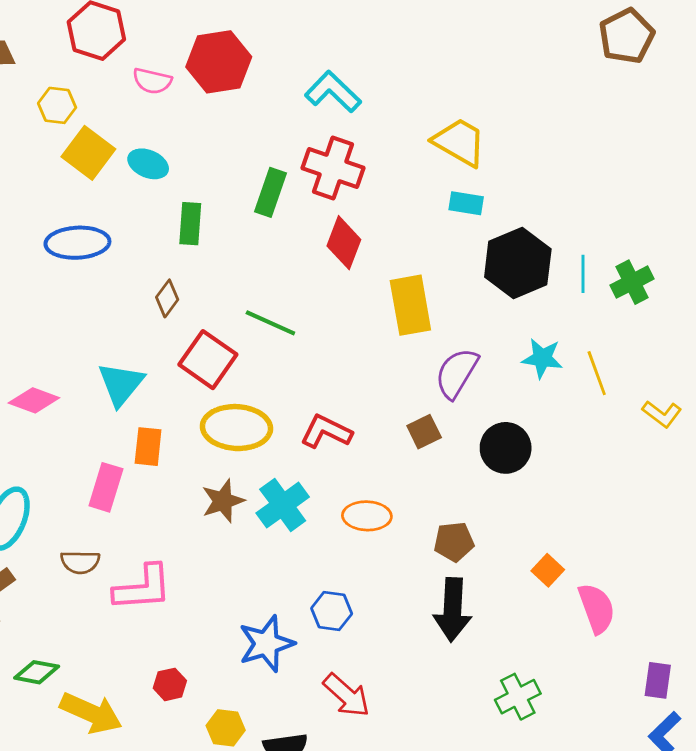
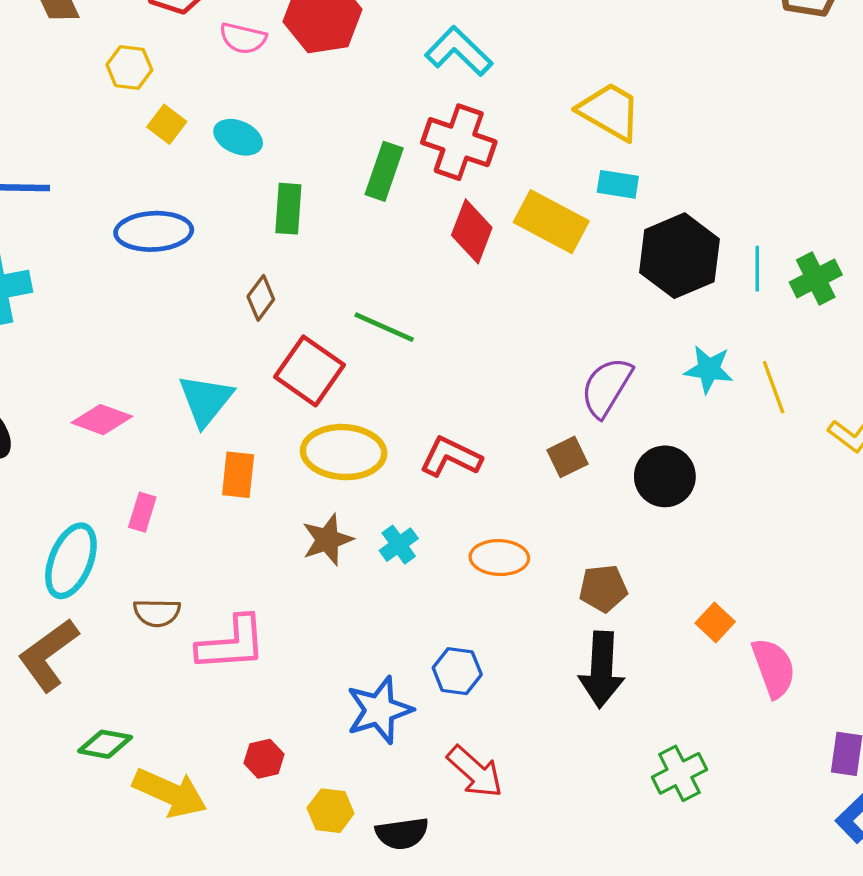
yellow square: (88, 153) -> (167, 124), size x0.6
yellow rectangle: (410, 305) -> (551, 222), moved, turned -52
pink rectangle: (106, 487) -> (142, 512), moved, size x0.7
cyan cross: (283, 505) -> (399, 545), size x0.6

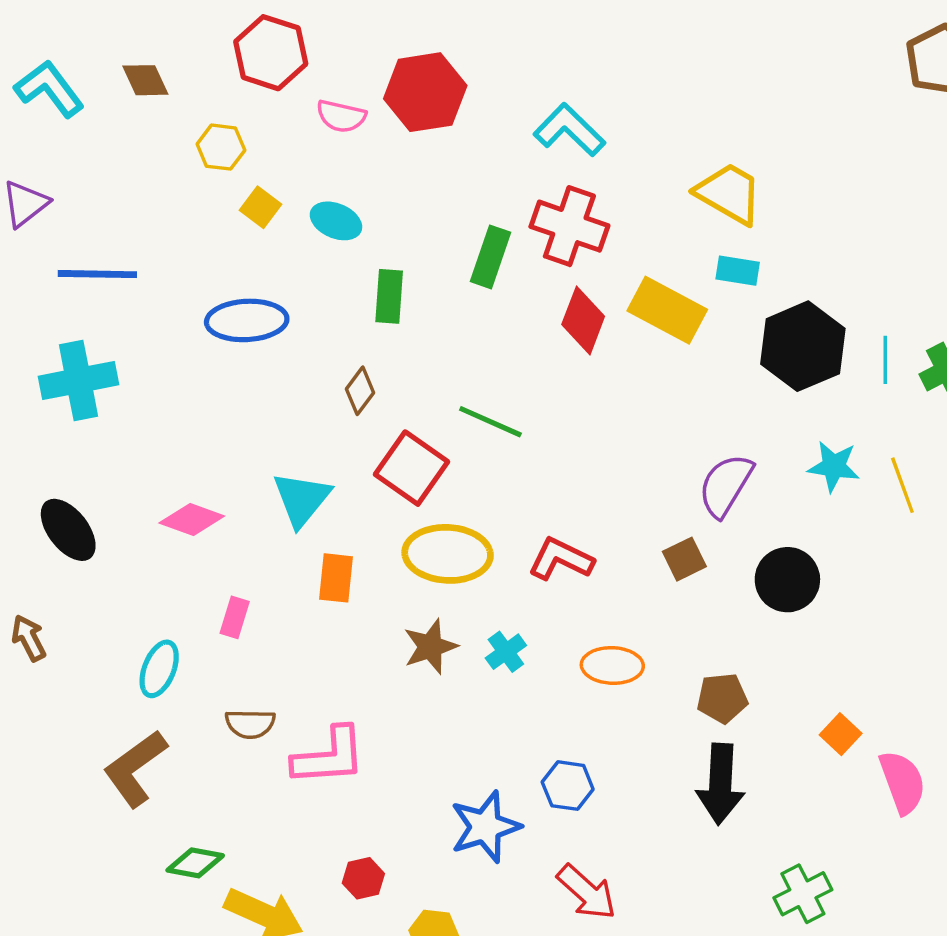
cyan ellipse: (71, 561) -> (159, 669), size x0.7

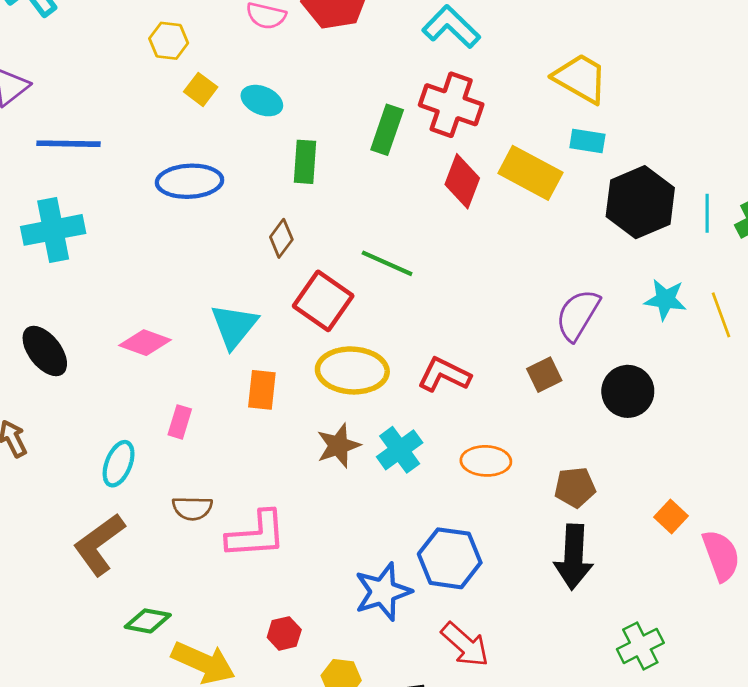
cyan cross: (506, 652) -> (400, 450), size x1.4
blue hexagon: (568, 786) -> (450, 558), size x1.5

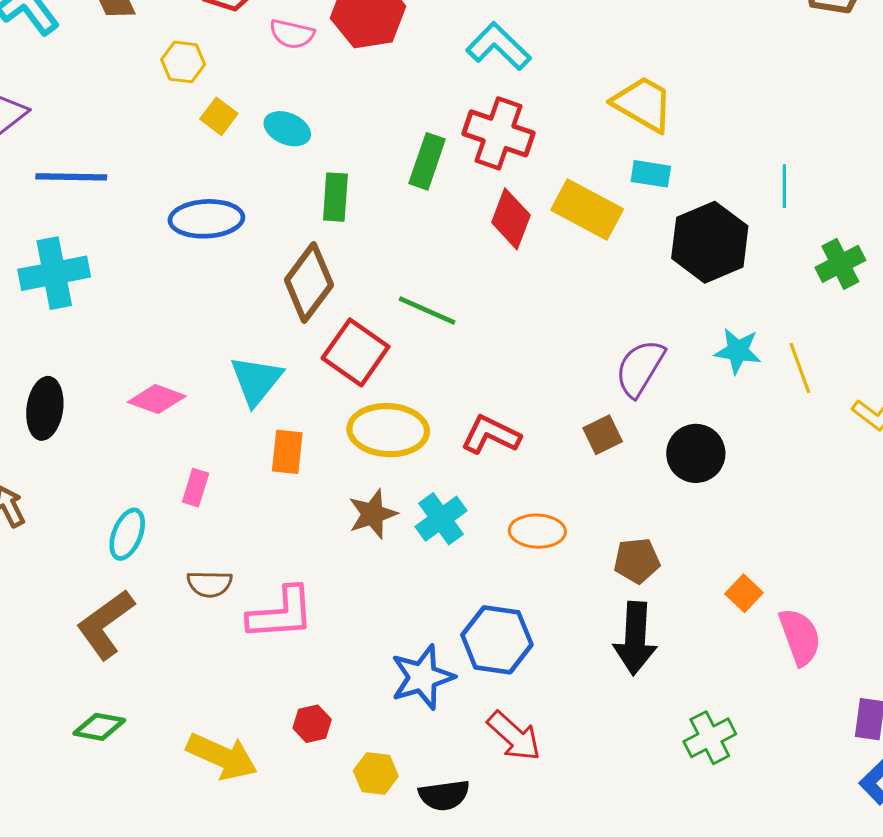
cyan line: (707, 213) -> (784, 186), moved
brown diamond: (281, 238) -> (309, 283), size x1.8
black ellipse: (45, 351) -> (45, 408), turned 46
green diamond: (148, 621) -> (99, 727), moved

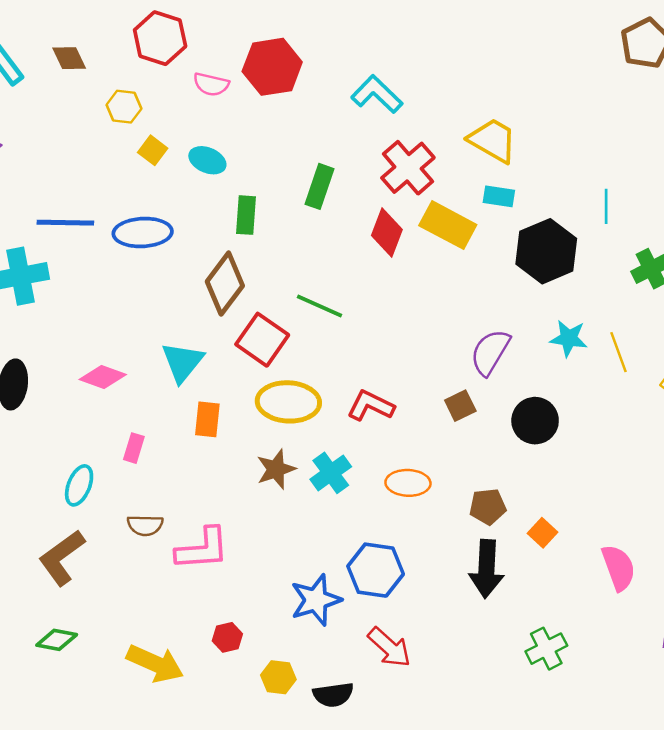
red cross: (499, 133) -> (408, 168), moved, turned 30
blue line: (71, 177) -> (65, 223), moved
orange square: (744, 593) -> (543, 533), moved

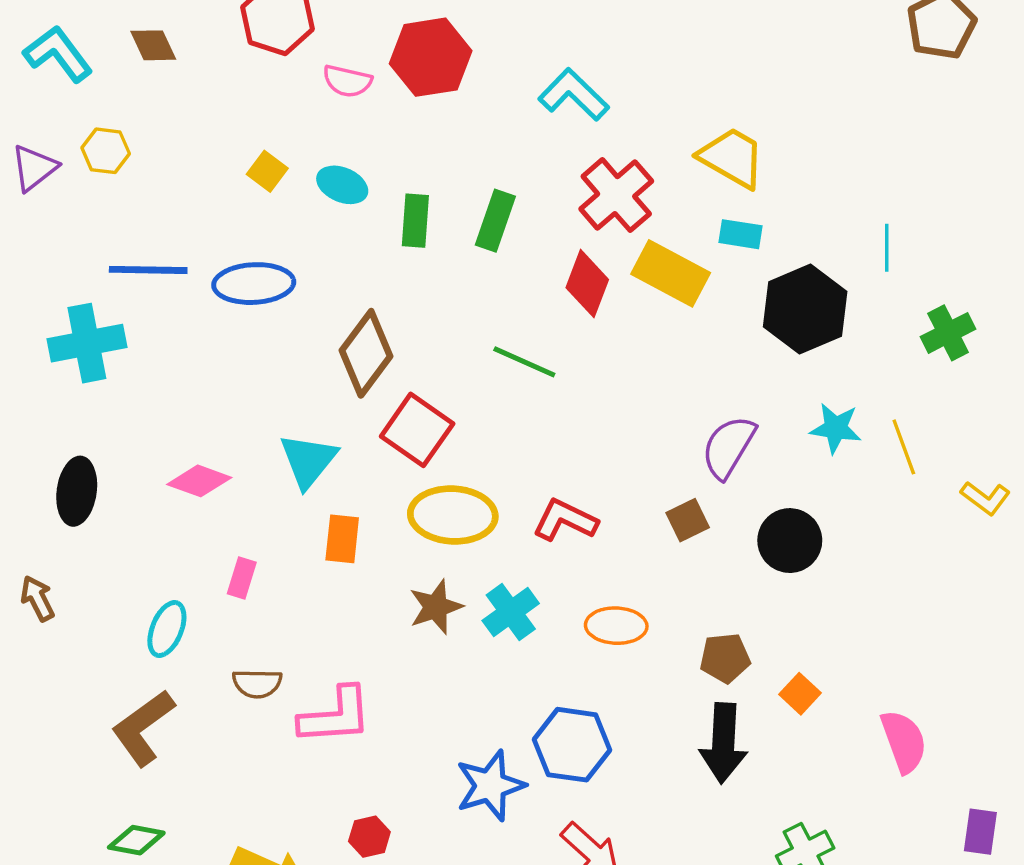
yellow hexagon: (124, 107) -> (106, 151), moved
green rectangle: (246, 215) -> (415, 221), moved
green line: (320, 306) -> (524, 362), moved

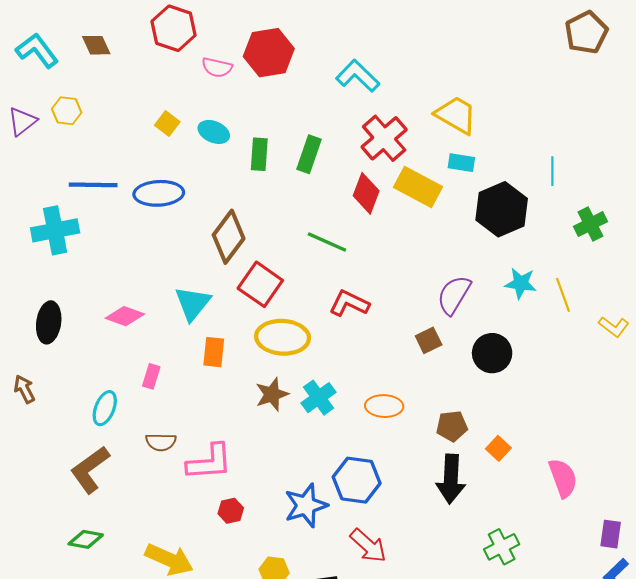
red L-shape: (565, 520) -> (349, 303), moved
red hexagon: (369, 837) -> (231, 511), moved

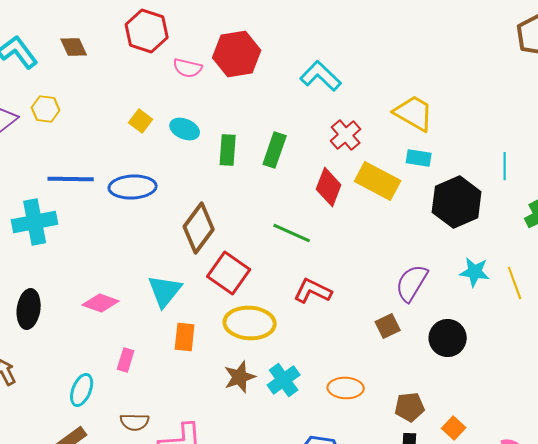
red cross: (384, 138) -> (346, 135), size x0.7

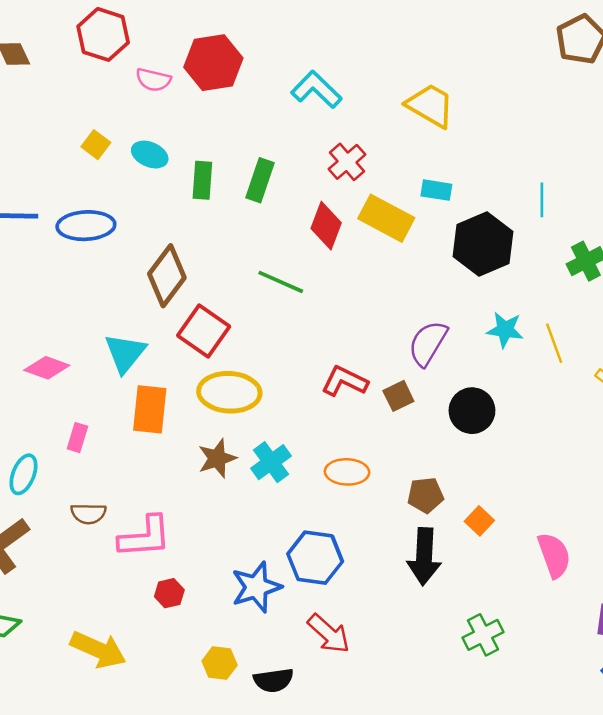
yellow trapezoid: (414, 113) -> (430, 105), moved
red L-shape: (313, 291) -> (345, 381), moved
orange rectangle: (185, 337) -> (150, 409), size x1.4

